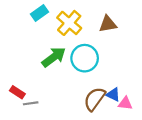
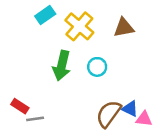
green arrow: (54, 57) -> (62, 66), turned 140
cyan circle: (85, 58) -> (97, 67), size x0.6

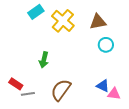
green arrow: (62, 66) -> (44, 60), moved, size x0.7
cyan circle: (97, 67) -> (106, 45), moved
brown semicircle: (109, 114) -> (61, 90), moved

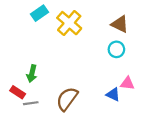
brown triangle: (98, 22) -> (120, 24), moved, turned 36
green arrow: (44, 60) -> (32, 74), moved
pink triangle: (114, 94) -> (127, 83), moved

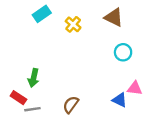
yellow cross: (69, 23) -> (73, 24), size x0.6
brown triangle: (120, 24) -> (114, 17), moved
brown semicircle: (67, 99) -> (71, 105), size x0.7

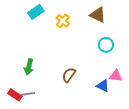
red rectangle: (18, 98) -> (15, 95), moved
brown semicircle: (71, 105) -> (69, 75), moved

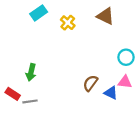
cyan circle: (106, 45) -> (126, 57), moved
brown semicircle: (69, 75) -> (90, 83), moved
red rectangle: (15, 95) -> (13, 94), moved

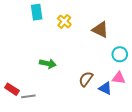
cyan rectangle: (39, 13) -> (37, 12), turned -63
brown triangle: (105, 16) -> (100, 30), moved
green arrow: (31, 72) -> (48, 64), moved, turned -91

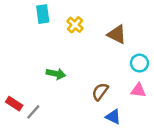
blue triangle: (105, 88) -> (113, 117), moved
gray line: (28, 96) -> (33, 112), turned -40

